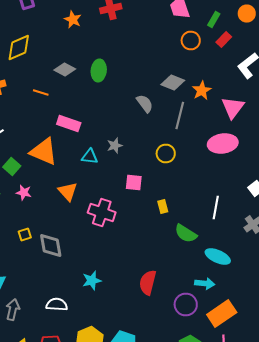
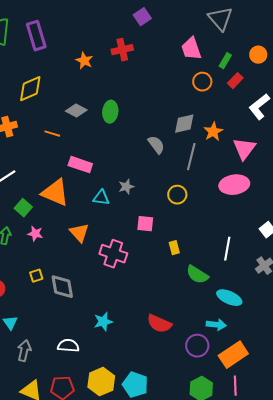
gray diamond: (173, 82) -> (184, 124), turned -35
red semicircle: (148, 282) -> (159, 324), turned -80

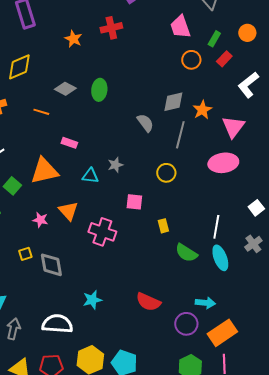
pink rectangle: (80, 165) -> (69, 143), size x0.7
orange triangle: (55, 193) -> (44, 171), turned -36
pink star: (35, 234) -> (40, 220), moved
cyan ellipse: (229, 298) -> (220, 258), moved, turned 45
white semicircle: (68, 346) -> (57, 324), size x1.4

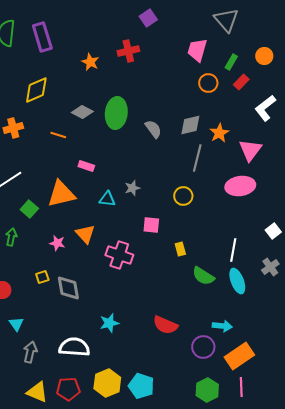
pink trapezoid: (180, 27) -> (197, 50), turned 35
green ellipse: (99, 90) -> (116, 113), size x1.4
gray semicircle: (145, 123) -> (153, 129), moved

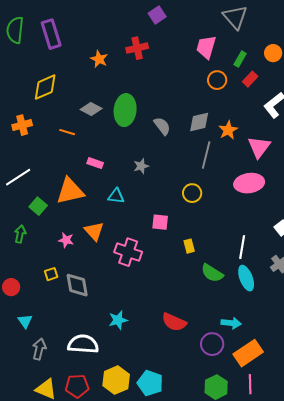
gray star: (132, 188) -> (141, 166), moved

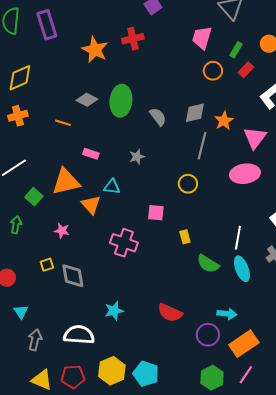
orange star: (99, 59) -> (95, 50), size x1.5
yellow diamond: (45, 87) -> (20, 78), moved
orange triangle: (94, 231) -> (91, 205), moved
pink line: (250, 384) -> (246, 375), turned 36

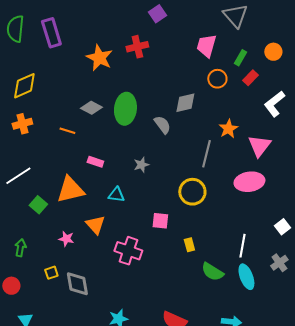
gray diamond: (195, 113) -> (185, 103), moved
yellow circle: (188, 184) -> (192, 192), size x1.4
orange triangle: (91, 205) -> (95, 225), moved
green arrow: (16, 225) -> (20, 248), moved

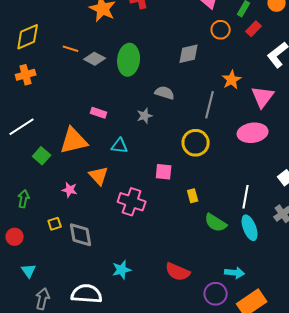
gray semicircle: (162, 125) -> (165, 93), moved, turned -36
orange line: (67, 131) -> (71, 49), moved

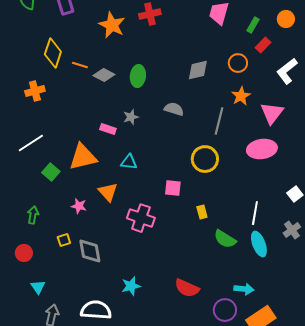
orange circle: (221, 30) -> (238, 63), moved
yellow diamond: (28, 37) -> (53, 53), moved, turned -48
green ellipse: (129, 60) -> (138, 76), size x0.7
gray star: (145, 116) -> (131, 117), moved

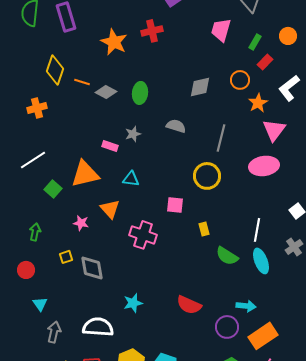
orange star: (241, 96) -> (258, 103), moved

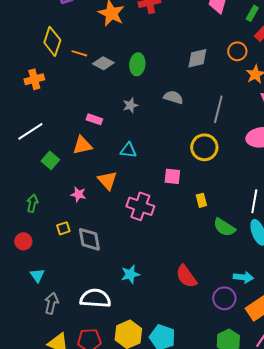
pink rectangle: (110, 146) -> (94, 119), moved
orange triangle: (85, 174) -> (82, 145), size x0.7
red semicircle: (189, 305) -> (186, 276), turned 30

